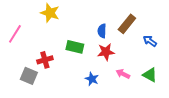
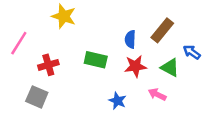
red cross: (45, 60) -> (48, 65), moved
green triangle: (150, 75) -> (170, 67), moved

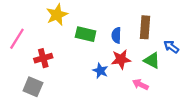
yellow star: (64, 16) -> (57, 15), turned 30
brown rectangle: (162, 30) -> (145, 27), turned -35
green rectangle: (96, 60) -> (86, 34), moved
blue star: (117, 101) -> (100, 71), moved

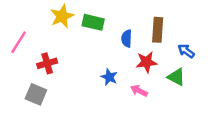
green rectangle: (86, 34) -> (93, 22), moved
red star: (121, 59) -> (146, 62), moved
green triangle: (152, 60) -> (176, 77), moved
pink arrow: (140, 84) -> (139, 91), moved

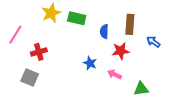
green triangle: (176, 77) -> (141, 89), moved, turned -35

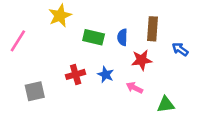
green rectangle: (77, 18) -> (94, 37), moved
red cross: (39, 52) -> (76, 74), moved
gray square: (30, 77) -> (35, 91), turned -36

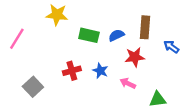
yellow star: (60, 16) -> (57, 15), turned 30
blue semicircle: (122, 37) -> (116, 35), turned 63
gray square: (35, 91) -> (33, 87), turned -30

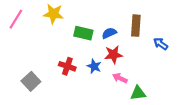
pink line: (17, 39) -> (16, 19), moved
red star: (135, 57) -> (113, 55), moved
red cross: (72, 71) -> (67, 66), turned 35
green triangle: (158, 99) -> (138, 93), moved

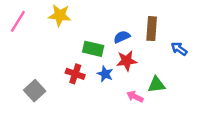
green rectangle: (83, 33) -> (93, 49), moved
pink arrow: (120, 78) -> (135, 97), moved
green triangle: (138, 93) -> (156, 85), moved

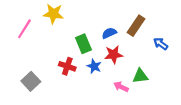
pink line: (18, 21) -> (24, 29), moved
brown rectangle: (152, 29) -> (136, 26), turned 30
green rectangle: (93, 49) -> (83, 44), turned 54

